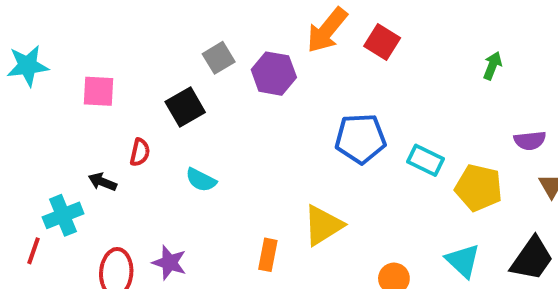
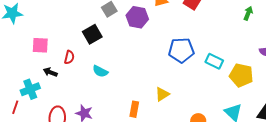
pink square: (98, 91) -> (40, 45), moved
yellow triangle: (323, 225) -> (162, 94), size x0.7

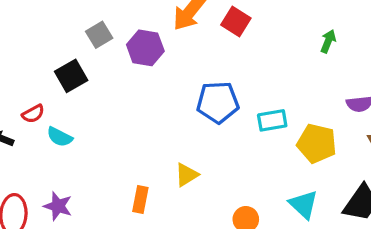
red semicircle: (69, 57) -> (33, 114), turned 48
cyan rectangle: (214, 61) -> (272, 120), turned -36
cyan semicircle: (100, 71) -> (60, 137), moved

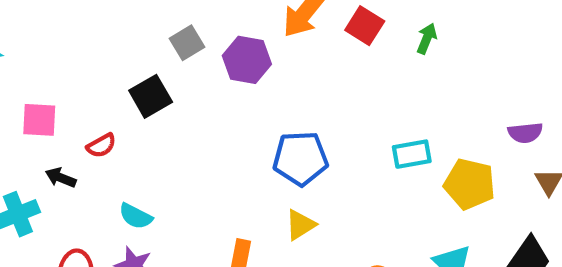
green arrow: (328, 41) -> (427, 38), moved
blue pentagon: (218, 102) -> (300, 158), moved
cyan semicircle: (60, 137) -> (136, 216), moved

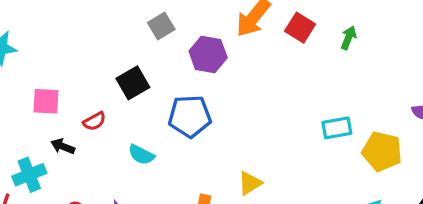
gray square: (187, 43) -> (161, 26), moved
blue pentagon: (300, 158) -> (190, 116), moved
cyan semicircle: (136, 216) -> (141, 155), moved

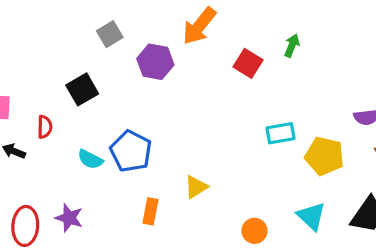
red square: (300, 28) -> (248, 63), moved
blue pentagon: (190, 116) -> (131, 151), moved, turned 30
red semicircle: (94, 121) -> (45, 127), turned -60

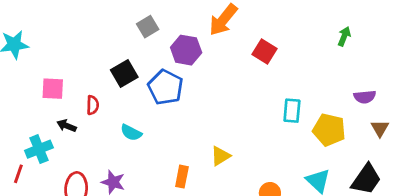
green arrow: (292, 46) -> (344, 36), moved
cyan rectangle: (280, 133) -> (292, 111), turned -75
blue pentagon: (131, 151) -> (165, 87), moved

